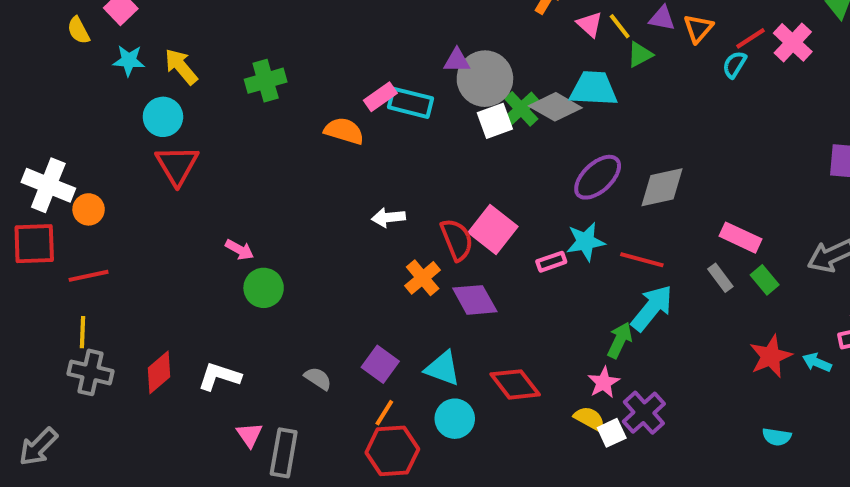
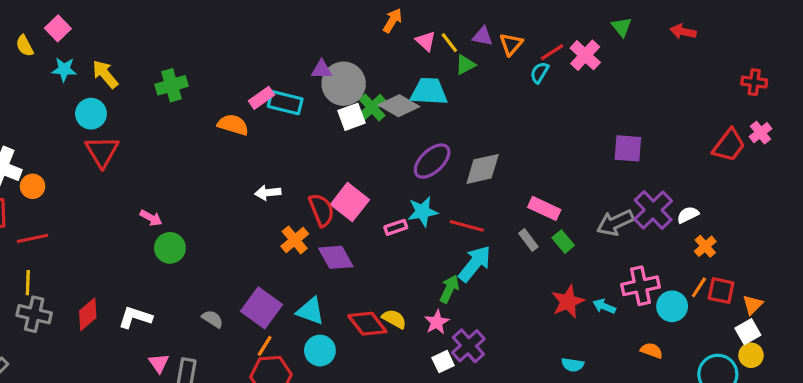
purple square: (380, 364) -> (262, 308), size x1.4
yellow semicircle: (590, 419) -> (394, 319), moved

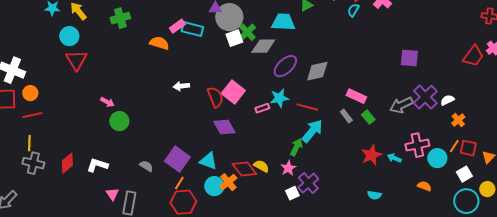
gray diamond: (399, 106) -> (263, 46), moved, turned -30
orange circle: (33, 186) -> (30, 93), moved
orange cross: (295, 240) -> (228, 182), moved
white square: (748, 332) -> (464, 174), moved

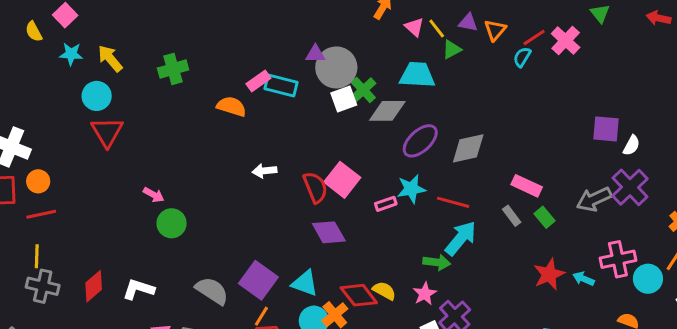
white semicircle: (447, 100) -> (631, 145), moved, turned 144
green arrow: (296, 147) -> (437, 262), turned 72
gray semicircle: (146, 166) -> (212, 291), size x1.6

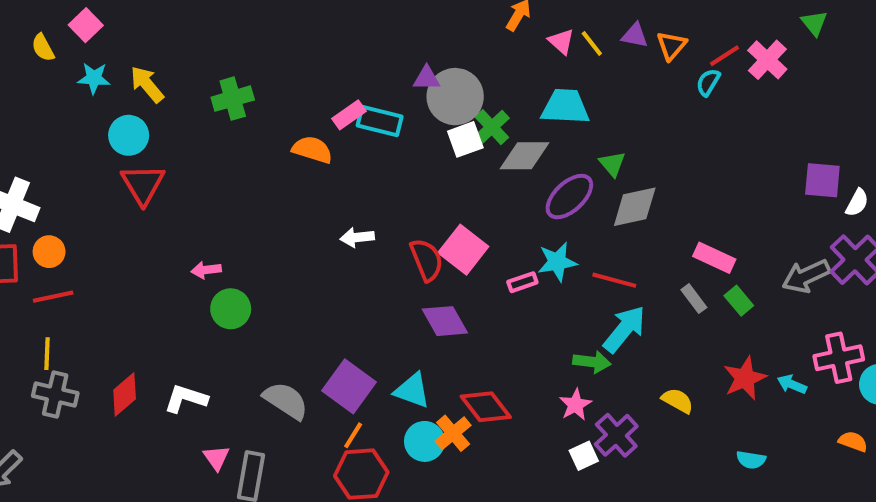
green triangle: (452, 49) -> (612, 164), moved, turned -42
pink arrow: (154, 195) -> (206, 270), turned 144
yellow semicircle: (384, 291) -> (678, 401), moved

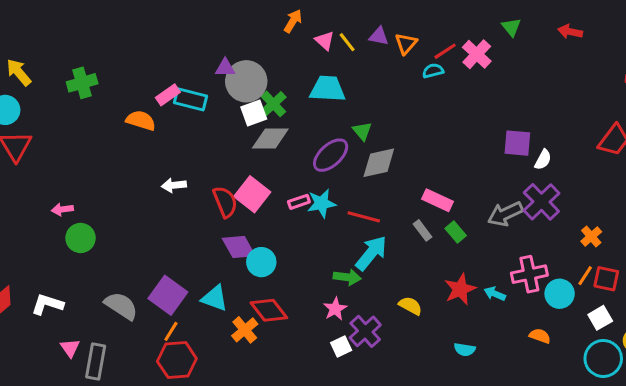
cyan semicircle: (708, 82) -> (433, 71), turned 45
gray diamond: (525, 156) -> (270, 139), moved
pink rectangle: (522, 282) -> (299, 202), moved
cyan circle: (425, 441) -> (261, 262), moved

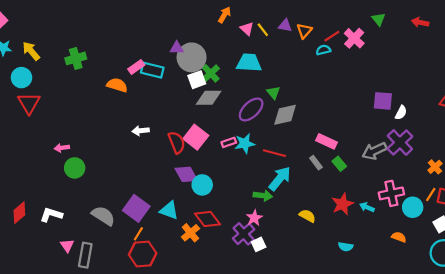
purple cross: (365, 331) -> (244, 234), moved

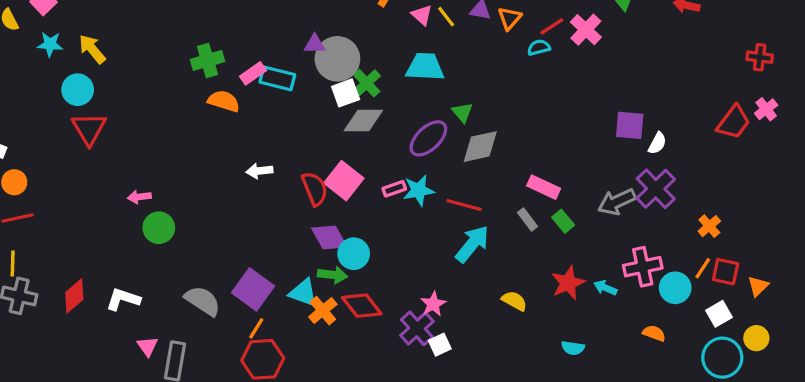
green cross: (76, 58) -> (208, 60), moved
green arrow: (263, 196) -> (333, 275), moved
orange cross: (190, 233) -> (323, 311), moved

